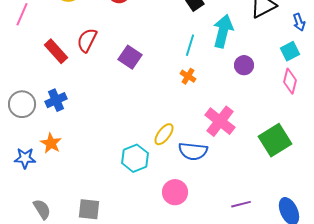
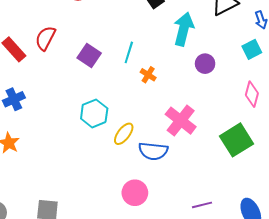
cyan line: (190, 45) -> (129, 52), moved
pink diamond: (290, 81) -> (252, 94), moved
cyan hexagon: (135, 158) -> (94, 113), moved

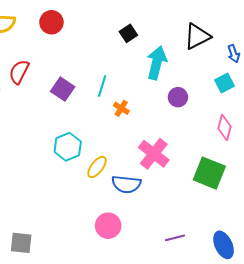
green square: (237, 140) -> (209, 173), turned -36

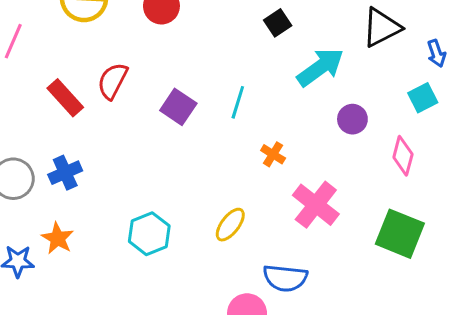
cyan arrow: (157, 63) -> (320, 67), turned 40
orange cross: (121, 108) -> (273, 154), moved
pink diamond: (225, 128) -> (403, 156), moved
cyan hexagon: (68, 147) -> (149, 234), moved
blue semicircle: (126, 184) -> (285, 278), moved

